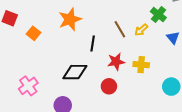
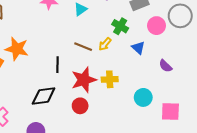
orange star: (70, 19) -> (17, 49), moved, turned -30
brown line: (120, 29) -> (83, 47), turned -30
red star: (116, 62) -> (84, 80), size x1.4

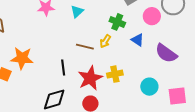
purple semicircle: (165, 66) -> (166, 53), size x1.6

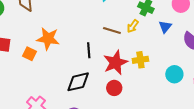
blue triangle: (138, 40) -> (165, 27), turned 32

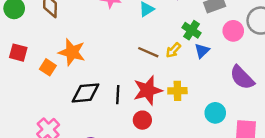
blue triangle: (165, 27) -> (202, 51), moved
black line: (89, 50) -> (118, 95), moved
black diamond: (78, 82) -> (86, 93), moved

